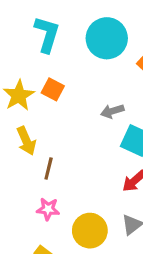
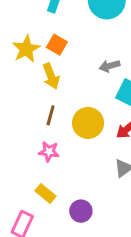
yellow arrow: (26, 141) -> (51, 76), moved
yellow circle: (90, 231) -> (88, 123), moved

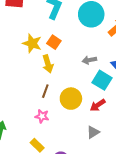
yellow star: (26, 49) -> (32, 43), turned -30

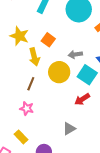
orange square: (54, 42) -> (48, 40), moved
yellow circle: (71, 99) -> (59, 72), moved
gray triangle: (93, 132) -> (69, 129), moved

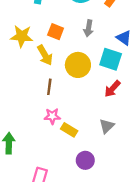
gray arrow: (75, 54) -> (88, 28), moved, turned -56
yellow rectangle: (21, 137) -> (69, 130), moved

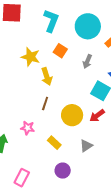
orange square: (56, 32) -> (60, 51), moved
yellow circle: (78, 65) -> (72, 115), moved
pink star: (52, 116) -> (28, 128), moved

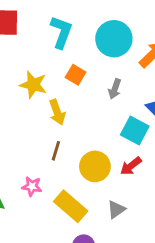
yellow rectangle: (54, 143) -> (71, 206), size x1.6

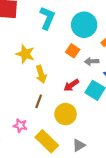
orange square: (76, 75) -> (73, 51), moved
gray arrow: (115, 89) -> (92, 61), moved, turned 64
red arrow: (131, 166) -> (71, 85), moved

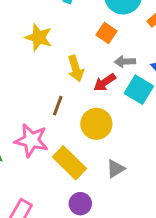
gray arrow: (92, 61) -> (125, 62), moved
yellow arrow: (41, 74) -> (76, 68), moved
pink star: (20, 126) -> (31, 140), size x1.6

